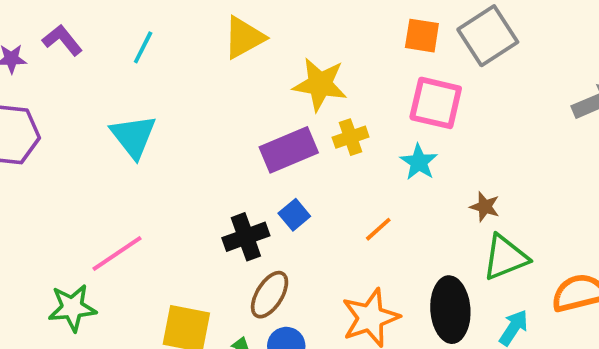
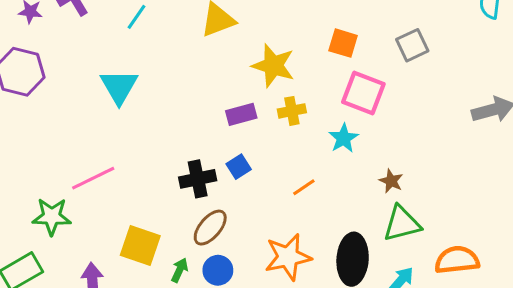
orange square: (422, 36) -> (343, 43), moved
gray square: (488, 36) -> (412, 45), size x0.7
purple rectangle: (289, 150) -> (241, 114), size x0.7

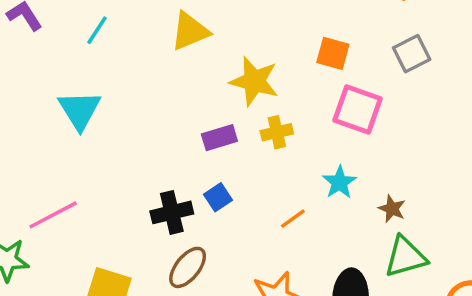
cyan star: (344, 138) -> (340, 182), moved

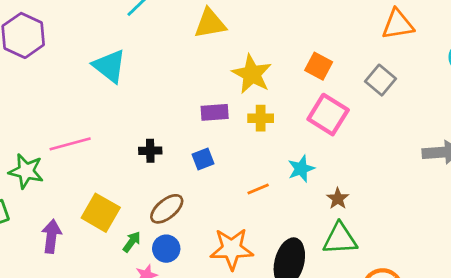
gray square: (412, 54) -> (380, 80), turned -36
cyan triangle: (79, 110) -> (109, 66), turned -33
black cross: (172, 212) -> (150, 151), moved, size x0.7

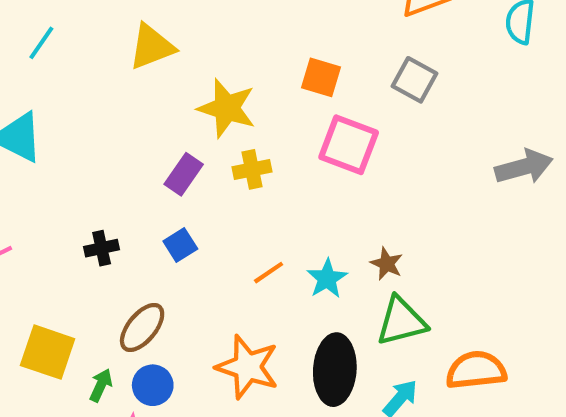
purple rectangle: (215, 112) -> (184, 174), turned -40
cyan star: (301, 169) -> (327, 279), moved
orange star: (232, 249) -> (247, 367), turned 30

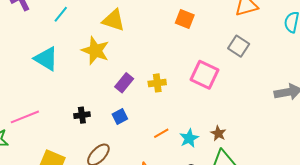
yellow triangle: (152, 47) -> (114, 20), turned 35
orange square: (321, 77) -> (185, 19), moved
yellow star: (227, 108) -> (95, 51), moved

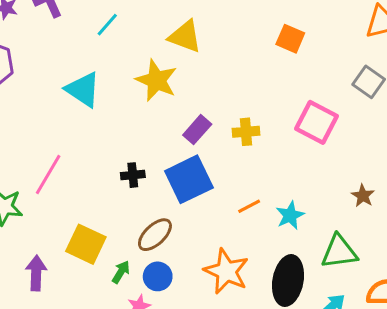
pink line: (25, 117) -> (48, 174), turned -40
blue square: (120, 117) -> (189, 179), size x2.0
brown star: (218, 133) -> (363, 196), moved

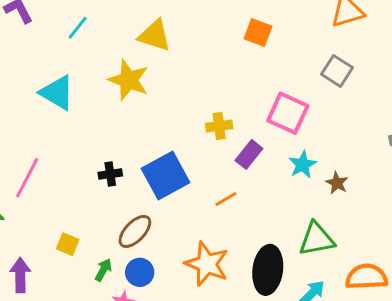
purple rectangle: (197, 130) -> (249, 154), moved
cyan star: (290, 215) -> (303, 165), moved
yellow square: (86, 244) -> (68, 244), size x0.6

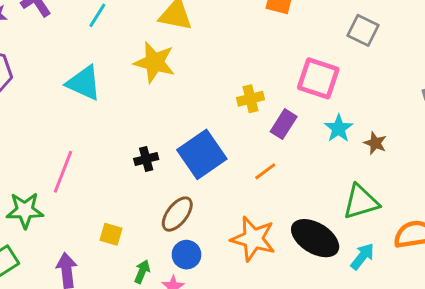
green arrow: (103, 270) -> (142, 272), moved
black ellipse: (268, 270) -> (315, 238), turned -60

